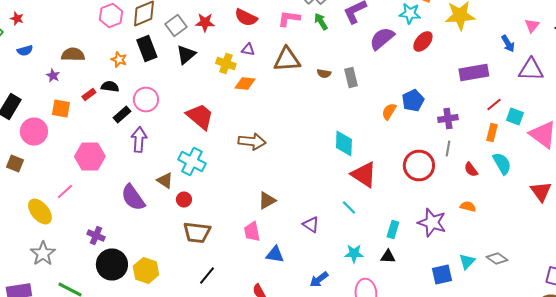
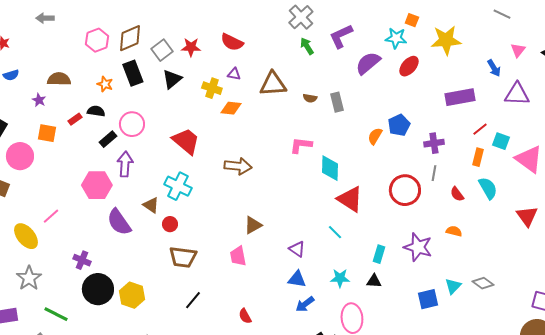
pink L-shape: (289, 18) -> (301, 145), moved
pink hexagon: (90, 156) -> (97, 185), moved
blue triangle: (275, 254) -> (297, 279), moved

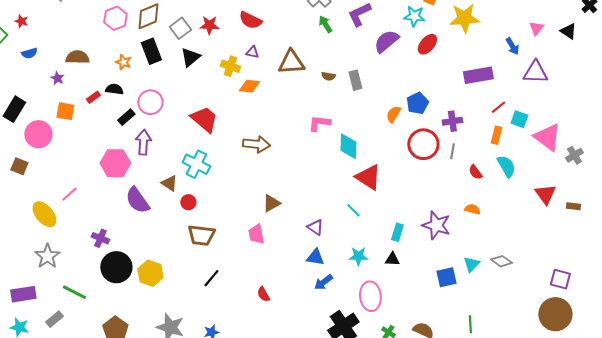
red circle: (405, 190) -> (423, 144), moved

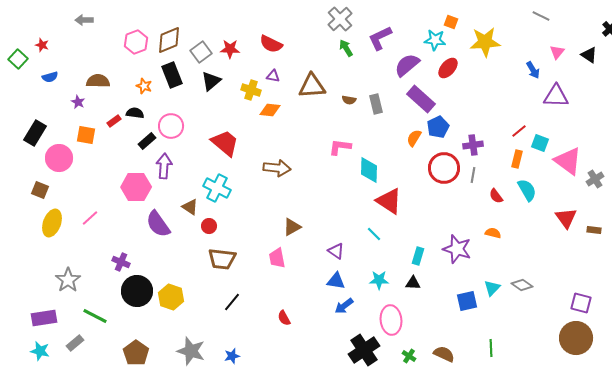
purple rectangle: (478, 75) -> (421, 99), moved, turned 52
yellow ellipse: (44, 214) -> (52, 223), moved, turned 60

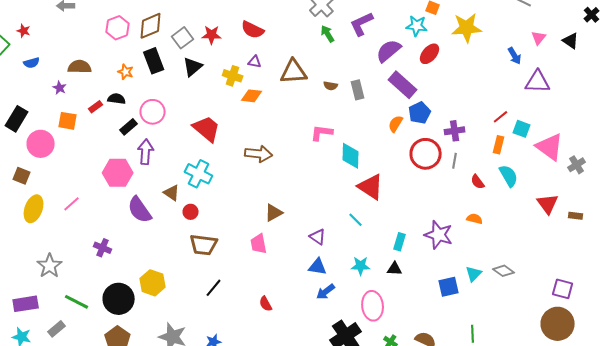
black circle: (137, 291) -> (119, 299), moved

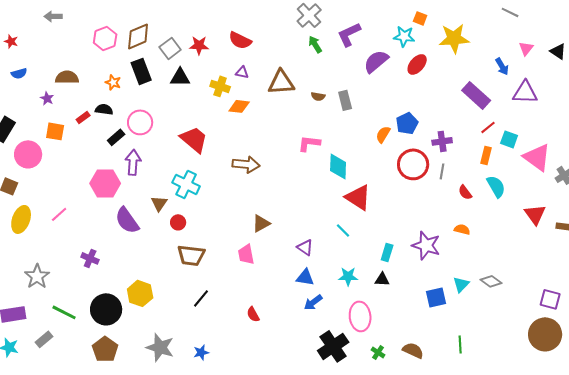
black triangle: (193, 67) -> (180, 77), turned 40
purple rectangle: (403, 85) -> (476, 95), moved
brown triangle: (172, 193) -> (159, 203), turned 30

